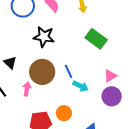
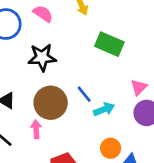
cyan arrow: (81, 86) -> (104, 109), turned -35
orange circle: (64, 113) -> (111, 148), moved

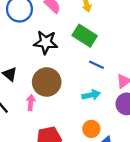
green rectangle: (109, 44) -> (85, 36), moved
blue line: (84, 94) -> (96, 65), moved, turned -35

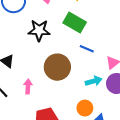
brown circle: (47, 82) -> (57, 67), moved
cyan arrow: (91, 95) -> (94, 81), moved

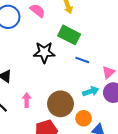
black star: (39, 30) -> (44, 52), moved
brown circle: (57, 67) -> (60, 104), moved

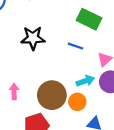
green rectangle: (69, 35) -> (89, 19), moved
orange circle: (84, 118) -> (77, 102), moved

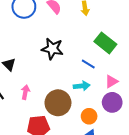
cyan arrow: (85, 81) -> (82, 86), moved
orange circle: (77, 102) -> (89, 116), moved

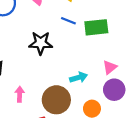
green rectangle: (105, 43) -> (96, 27), turned -35
blue line: (88, 64) -> (68, 21), moved

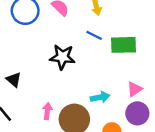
pink arrow: (20, 94) -> (47, 111), moved

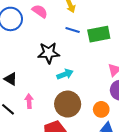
cyan arrow: (100, 97) -> (65, 74), moved
pink arrow: (47, 111) -> (29, 101), moved

